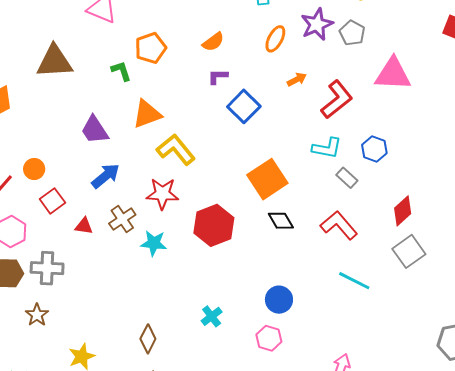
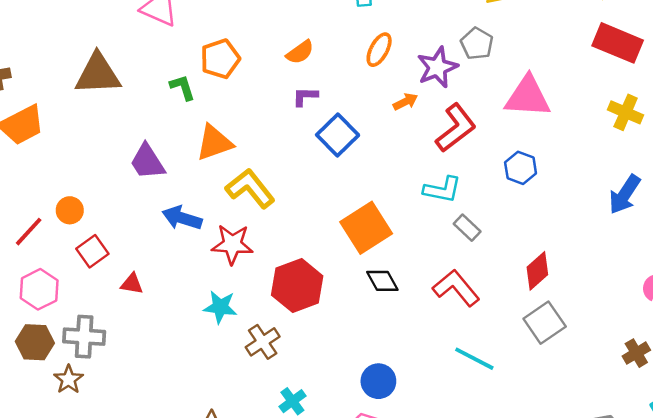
purple star: (317, 24) -> (437, 67), moved
blue hexagon: (374, 149) -> (521, 168), moved
blue arrow: (106, 176) -> (182, 218), moved, turned -124
brown cross: (122, 219) -> (263, 342), moved
brown star: (37, 315) -> (69, 379), moved

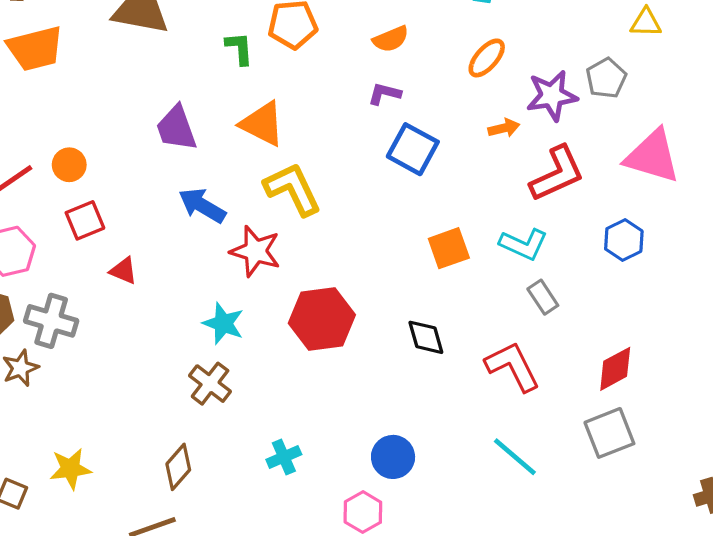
blue square: (338, 135) -> (413, 149), turned -30
orange triangle: (214, 143) -> (262, 124), turned 33
orange square: (366, 228) -> (449, 248), moved, size x0.7
brown cross: (263, 342) -> (210, 384), moved, turned -32

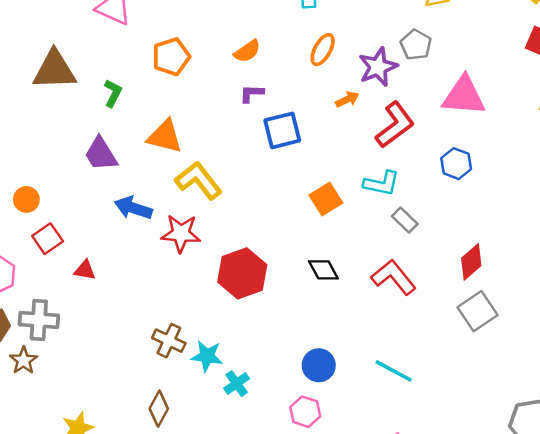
green L-shape: (239, 48) -> (113, 93), moved, turned 44
blue square: (413, 149) -> (282, 130), turned -30
cyan star: (223, 323) -> (207, 356), moved
cyan line: (515, 457) -> (394, 371), moved

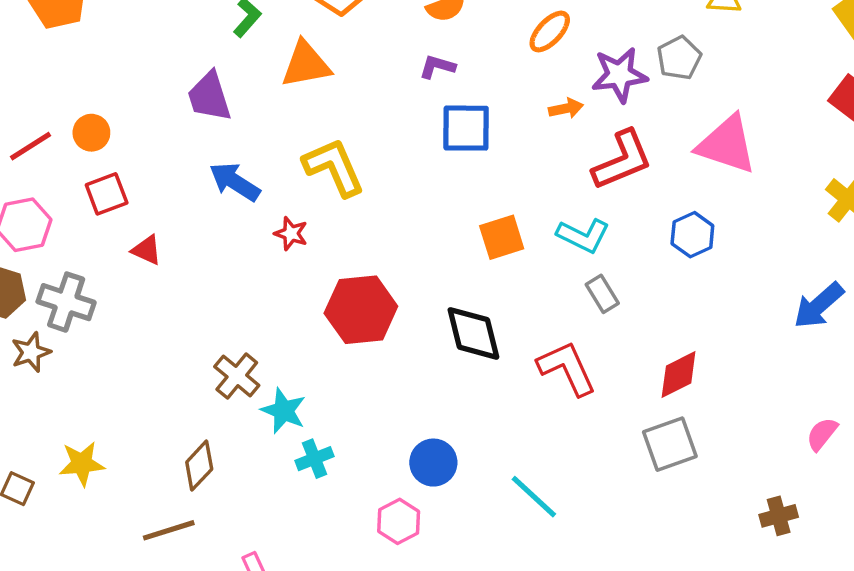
orange triangle: (165, 136) -> (306, 64), moved, turned -39
red star: (181, 233) -> (291, 233), size x0.6
black diamond: (323, 270) -> (473, 333), size x1.4

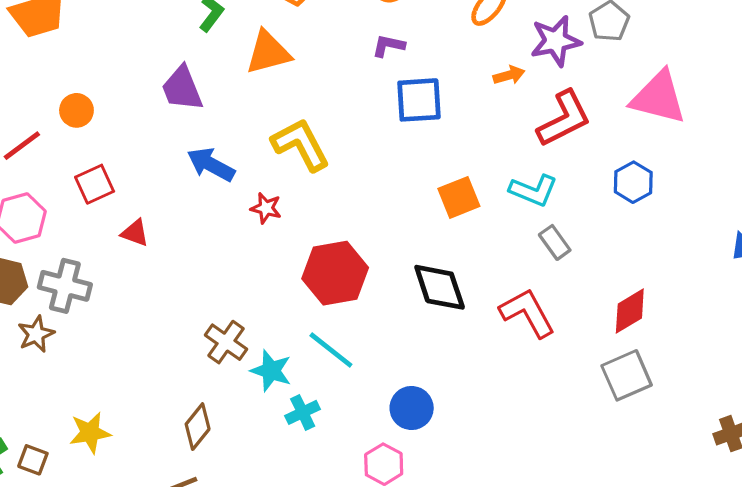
orange circle: (91, 133) -> (76, 110), moved
cyan line: (534, 497) -> (331, 350), moved

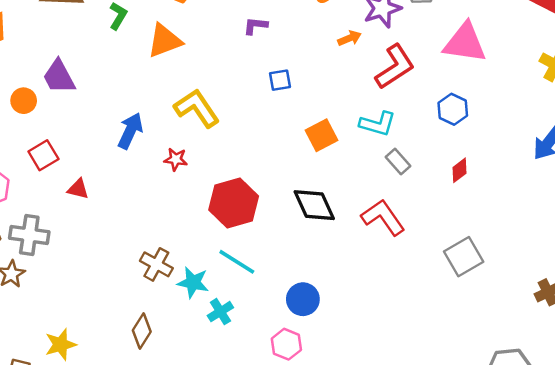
purple trapezoid: (182, 88) -> (59, 77), moved
blue square: (419, 100) -> (280, 80), moved, size x0.6
blue arrow: (211, 165) -> (130, 131), turned 93
red diamond: (630, 311) -> (460, 170), moved, size x0.7

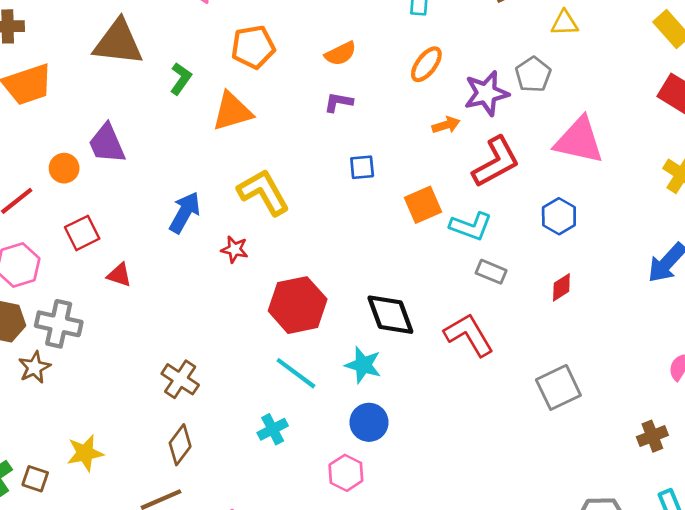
orange square: (321, 135) -> (423, 205), moved
gray rectangle: (398, 162) -> (491, 272), turned -30
brown cross: (156, 264) -> (180, 379), moved
cyan star: (193, 282) -> (363, 365), moved

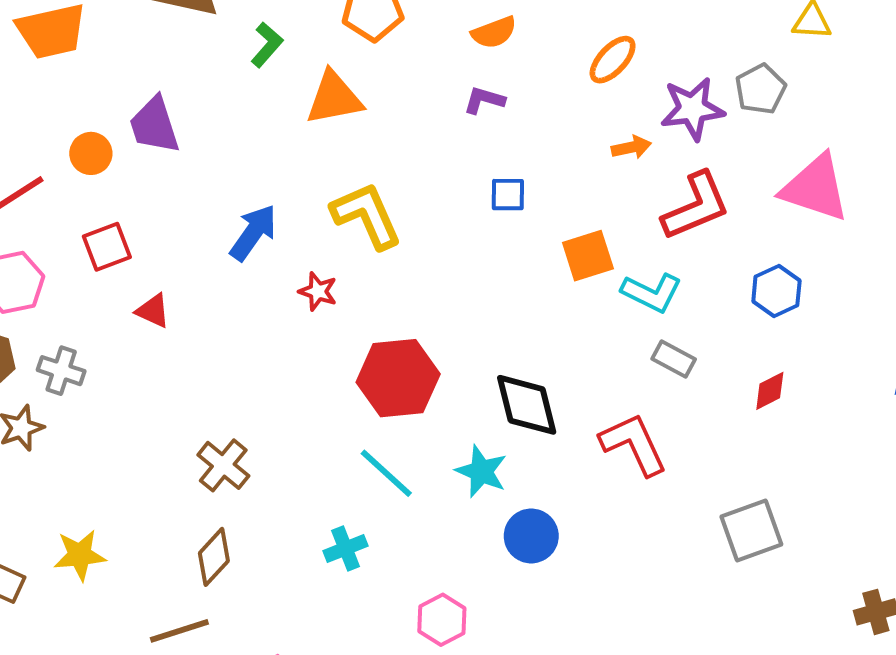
gray cross: (59, 324) -> (61, 371), size x0.7
blue circle: (369, 422) -> (531, 536), moved

